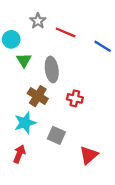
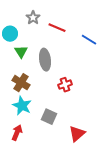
brown cross: (38, 96) -> (21, 83), moved
red cross: (75, 98) -> (65, 85), turned -32
cyan star: (25, 123) -> (22, 106), turned -30

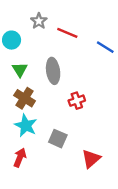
green triangle: (21, 52) -> (20, 70), moved

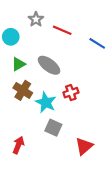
green triangle: (20, 70) -> (18, 64), turned 32
gray ellipse: (53, 71) -> (49, 65), turned -45
cyan star: (26, 126) -> (46, 102), moved

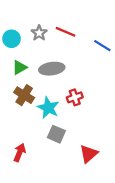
gray star: (36, 19) -> (39, 33), moved
gray ellipse: (49, 65) -> (52, 69), turned -45

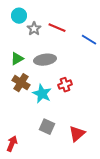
cyan circle: (12, 39) -> (19, 16), moved
gray square: (56, 134) -> (47, 127), moved
red arrow: (20, 153) -> (12, 144), moved

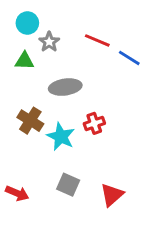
red line: (57, 28) -> (97, 40), moved
green triangle: (17, 59) -> (24, 61), moved, turned 32
red arrow: (12, 144) -> (17, 193), moved, turned 91

